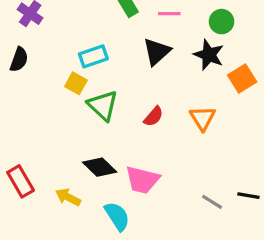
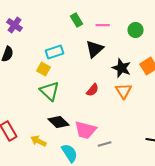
black star: (209, 55) -> (122, 68), moved
green triangle: (103, 105) -> (50, 91), moved
gray line: (212, 202) -> (105, 144), moved, turned -48

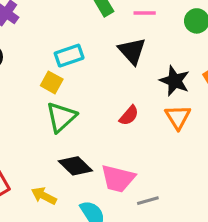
black triangle: (95, 49) -> (132, 51), turned -30
green triangle: (50, 91) -> (61, 117), turned 35

